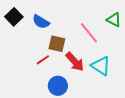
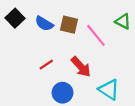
brown square: (57, 44) -> (69, 25), moved
cyan triangle: (101, 66) -> (109, 89), moved

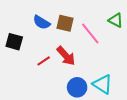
black square: (15, 18) -> (14, 42), moved, turned -30
red arrow: (81, 67) -> (66, 56), moved
blue circle: (63, 93) -> (77, 87), moved

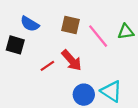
green triangle: (116, 20) -> (126, 32), moved, turned -35
blue semicircle: (42, 22) -> (30, 24), moved

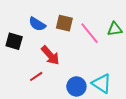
blue semicircle: (30, 24) -> (37, 24), moved
red arrow: (72, 60) -> (50, 55), moved
red line: (47, 66) -> (36, 76), moved

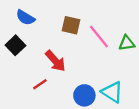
blue semicircle: (37, 24) -> (25, 18), moved
green triangle: (115, 29) -> (127, 43), moved
black square: (14, 41) -> (15, 45), turned 30

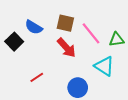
blue semicircle: (25, 18) -> (34, 27), moved
red arrow: (55, 61) -> (66, 48), moved
cyan triangle: (112, 92) -> (104, 66), moved

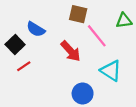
brown square: (65, 23) -> (78, 14), moved
green triangle: (117, 40) -> (124, 21), moved
red line: (37, 77) -> (24, 66), moved

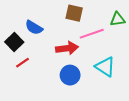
pink line: (97, 36) -> (92, 34), turned -70
red arrow: (71, 51) -> (67, 48), turned -55
blue circle: (83, 94) -> (70, 75), moved

